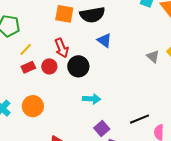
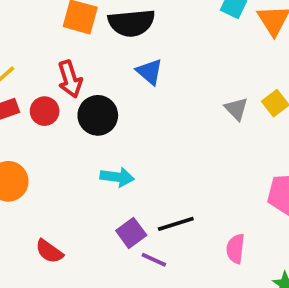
black line: (139, 119) -> (176, 224), moved

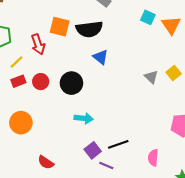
red arrow: (70, 79) -> (38, 44), moved

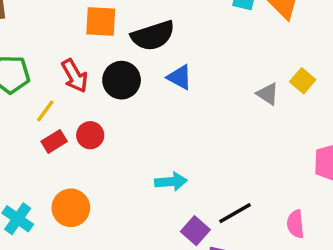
orange square: (60, 27) -> (101, 22), moved
black circle: (71, 83) -> (122, 80), moved

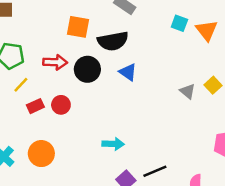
red arrow: (75, 76) -> (55, 62), turned -65
yellow line: (45, 111) -> (21, 85), moved

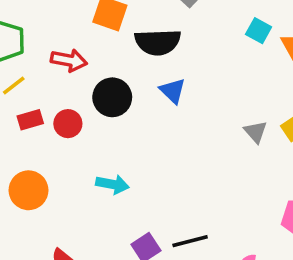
black circle: (87, 69) -> (112, 97), moved
cyan arrow: (113, 144) -> (112, 184), moved

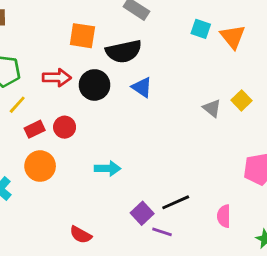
black circle: (112, 97) -> (95, 85), moved
orange circle: (28, 190) -> (40, 166), moved

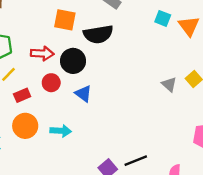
blue triangle: (142, 87) -> (83, 94), moved
red circle: (65, 127) -> (51, 83), moved
cyan arrow: (107, 168) -> (61, 131), moved

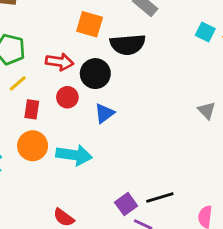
blue triangle: (83, 94) -> (104, 113), turned 42
red rectangle: (22, 95) -> (32, 109), turned -63
cyan arrow: (61, 131) -> (74, 155), size x1.4

